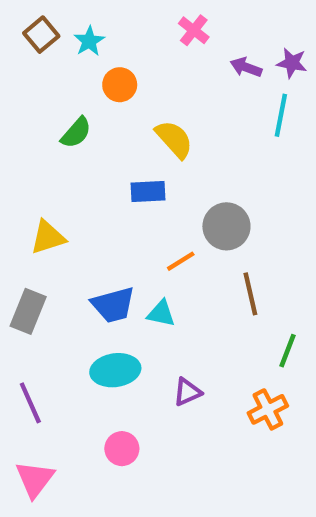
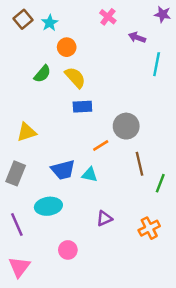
purple star: (292, 63) -> (163, 14), moved
yellow semicircle: (174, 139) -> (75, 78), moved
green line: (287, 351) -> (160, 183), moved
cyan ellipse: (115, 370) -> (48, 206), moved

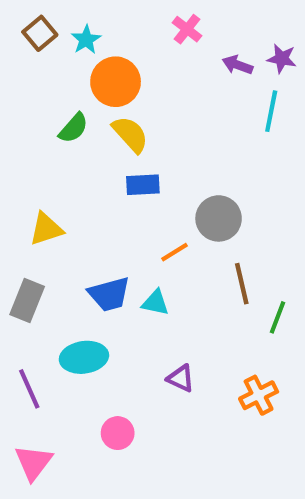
purple star: (163, 14) -> (282, 59), moved
orange circle: (67, 47) -> (116, 82), size x1.5
purple triangle: (104, 218) -> (181, 378), turned 49

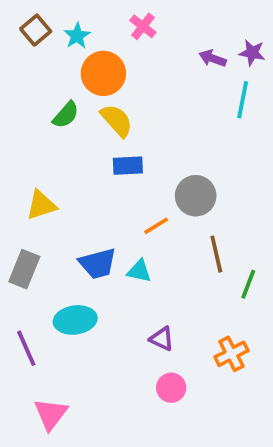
pink cross: (187, 29) -> (143, 26), moved
pink circle: (118, 433) -> (171, 388), moved
pink triangle: (33, 462) -> (51, 414), moved

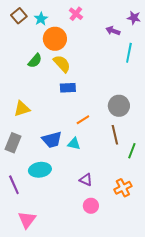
purple star: (252, 53) -> (134, 18), moved
gray circle: (196, 196) -> (119, 106), moved

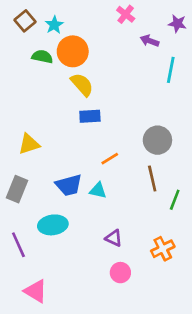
pink cross: (76, 14) -> (126, 14), moved
green semicircle: (35, 61) -> (42, 57), moved, turned -119
pink triangle: (27, 220) -> (36, 291), turned -36

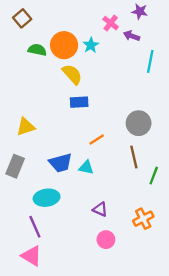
pink cross: (126, 14) -> (111, 23), moved
purple star: (177, 24) -> (140, 11), moved
cyan star: (54, 25) -> (91, 45), moved
purple line: (18, 245) -> (35, 227), moved

